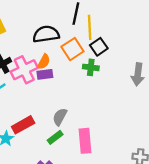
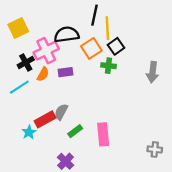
orange semicircle: (44, 62) -> (43, 74), moved
pink cross: (24, 70) -> (46, 51), moved
gray semicircle: (60, 117) -> (61, 112), moved

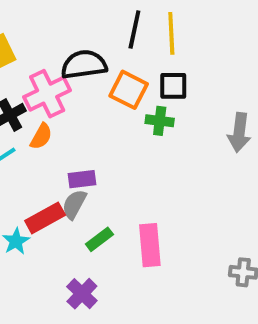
yellow line: (107, 28) -> (171, 33), moved
black square: (116, 46) -> (173, 86), turned 35
orange square: (91, 48) -> (129, 90), turned -30
purple rectangle: (66, 72) -> (82, 179), moved

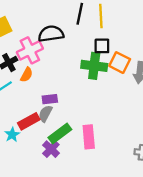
orange square: (129, 90) -> (120, 63), moved
green cross: (160, 121) -> (94, 66), size x1.6
green rectangle: (99, 239) -> (60, 133), size x1.5
purple cross: (82, 294) -> (51, 149), moved

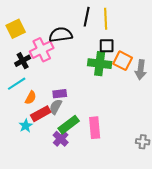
orange semicircle: (27, 75) -> (31, 98), moved

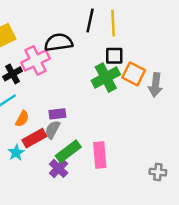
green cross: (100, 64) -> (106, 78), turned -35

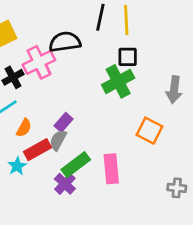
orange square: (134, 74) -> (149, 131), moved
purple rectangle: (57, 114) -> (63, 122), turned -42

